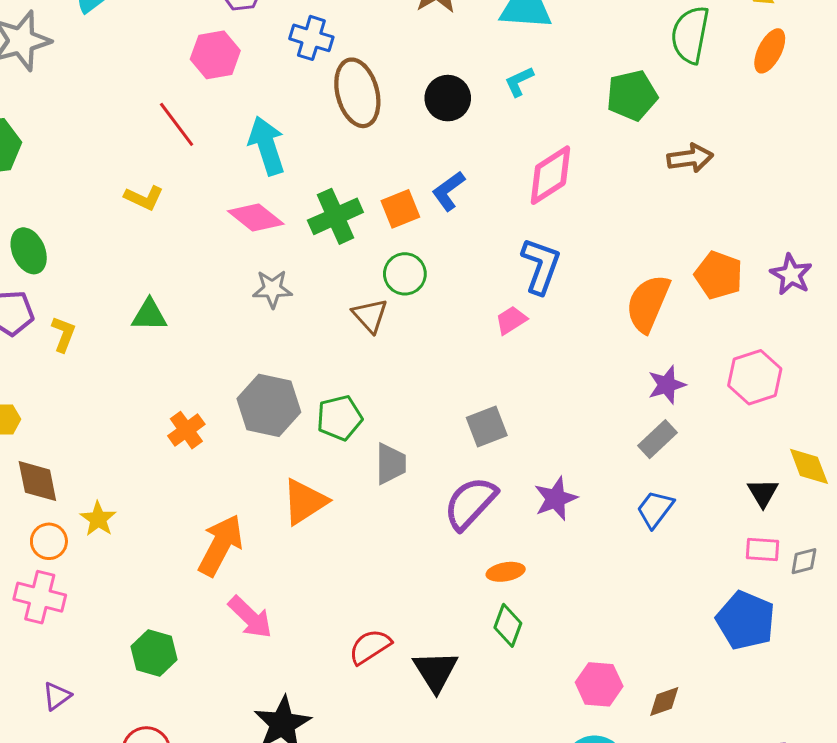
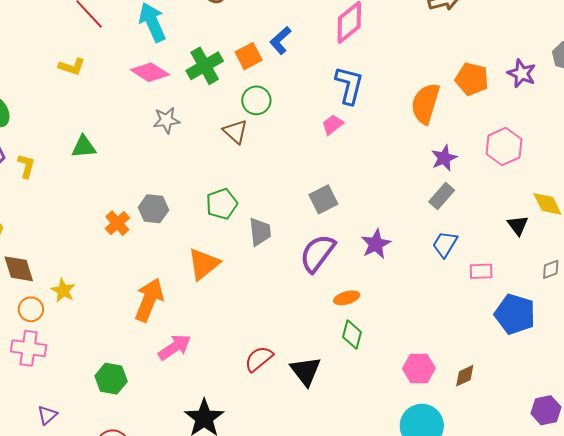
gray hexagon: (269, 405) -> (153, 209), moved, size x0.7
pink rectangle: (762, 549) -> (481, 271), moved
pink arrow: (250, 617) -> (175, 347), turned -72

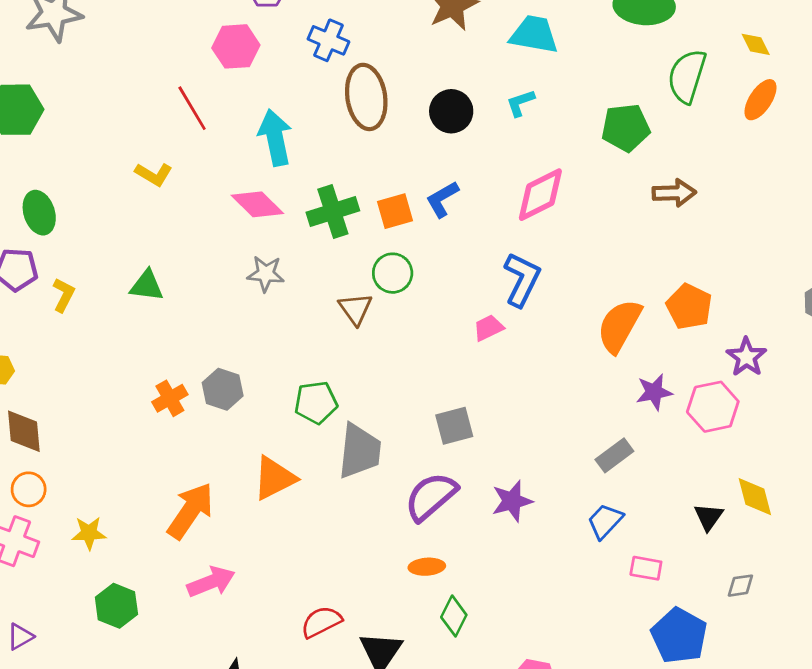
purple star: (522, 73) -> (746, 357), moved
purple star: (444, 158) -> (654, 392), moved
gray trapezoid: (260, 232) -> (360, 451), size x1.4
yellow star: (63, 290) -> (89, 533), moved, turned 30
orange ellipse: (347, 298) -> (427, 567), moved

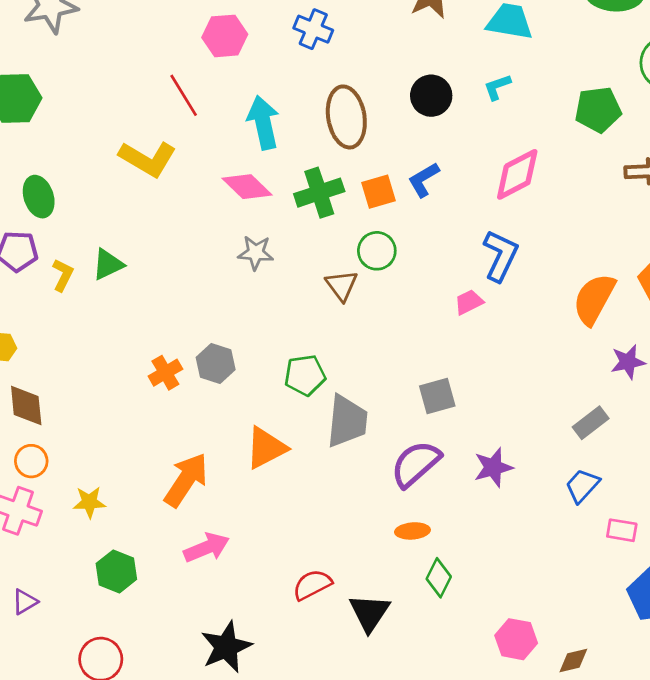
brown ellipse: (366, 97) -> (346, 117), moved
yellow L-shape: (154, 174) -> (148, 159), size x1.6
green triangle: (147, 286) -> (108, 264), moved, turned -32

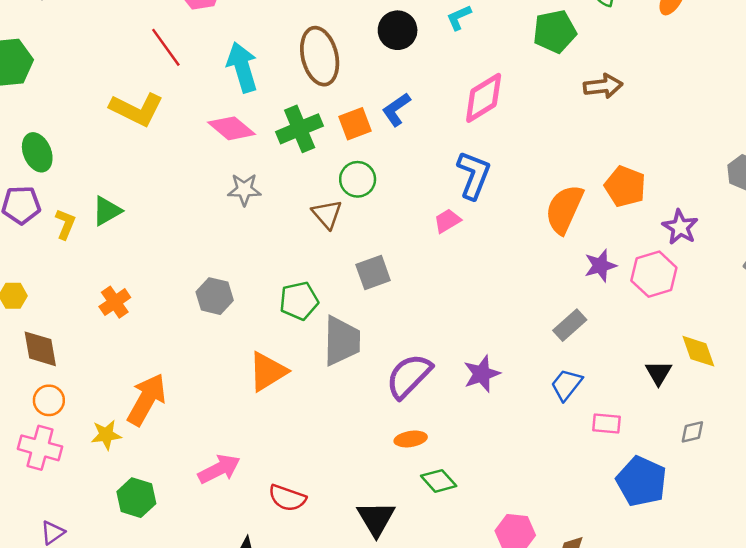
orange cross: (165, 373) -> (115, 302), moved
gray square: (437, 396) -> (373, 273), moved
orange arrow: (186, 480) -> (147, 399), moved
green diamond: (439, 578) -> (439, 481), turned -64
red semicircle: (312, 585) -> (287, 498), moved, turned -129

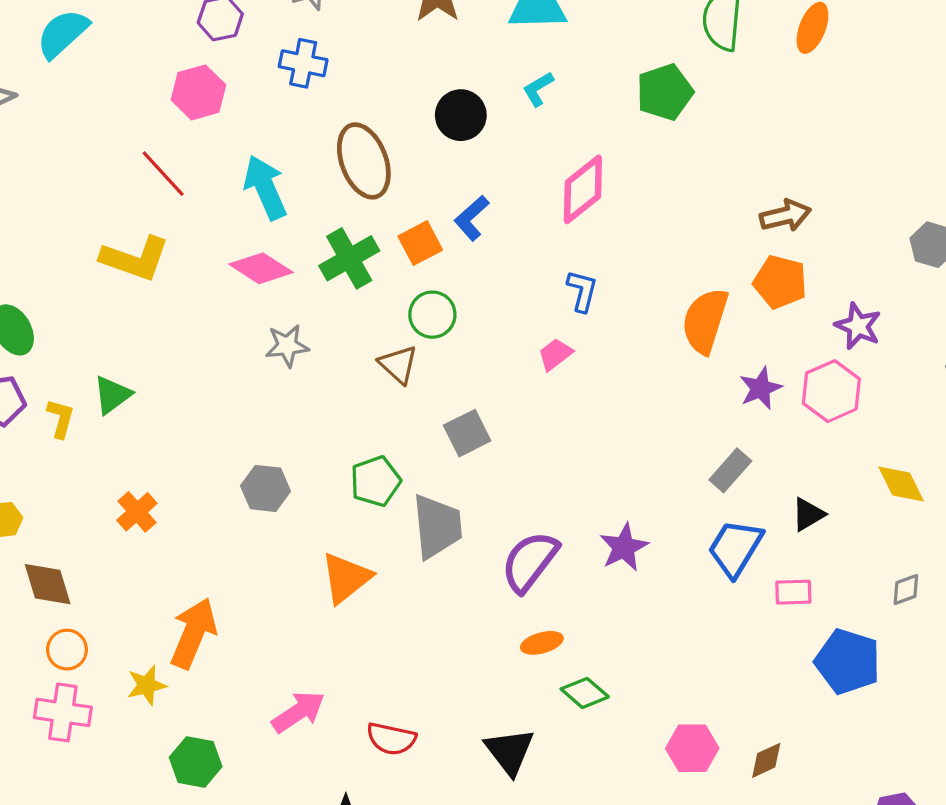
brown arrow: (603, 86) -> (785, 216), moved
blue L-shape: (474, 175) -> (582, 291), size x0.7
black triangle: (659, 373) -> (808, 514), moved, turned 36
blue trapezoid: (566, 385) -> (735, 548), size x1.4

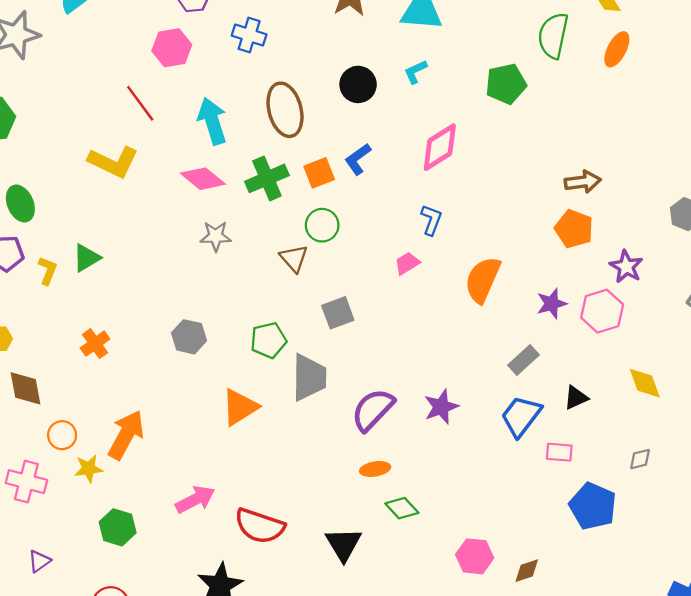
orange semicircle: (705, 321) -> (483, 280), moved
orange circle: (67, 650) -> (62, 435), moved
red semicircle: (391, 739) -> (260, 526), size x1.4

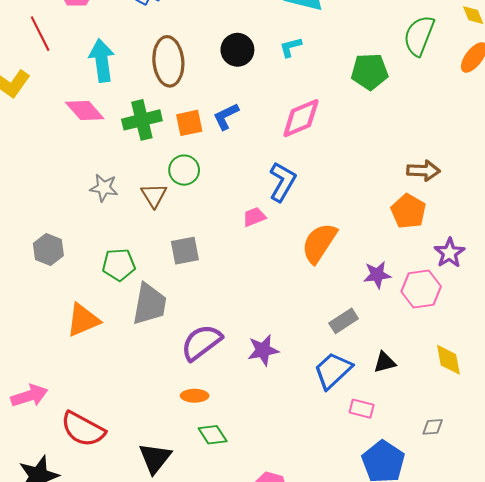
blue L-shape: (431, 220) -> (282, 182), size x1.4
gray star: (216, 236) -> (104, 188), moved

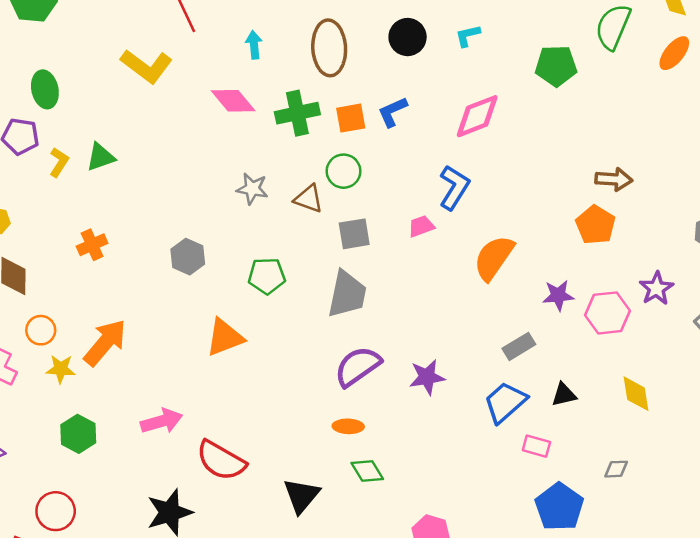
cyan arrow: (102, 60) -> (254, 45), size x0.6
brown triangle: (154, 195) -> (309, 199), turned -40
gray square: (185, 251) -> (354, 234), moved
purple star: (449, 253) -> (656, 288), moved
gray trapezoid: (149, 304) -> (347, 294), moved

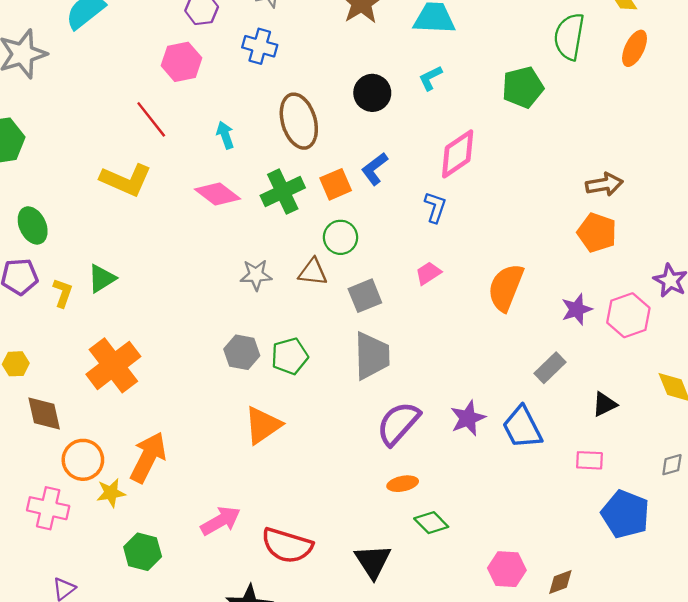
blue L-shape: (454, 187) -> (435, 207), moved, size x0.7
orange cross: (92, 245) -> (113, 365), size x1.8
gray hexagon: (188, 257) -> (242, 352), moved
orange circle: (41, 330) -> (83, 460), size x1.4
blue trapezoid: (505, 402) -> (522, 427), moved, turned -63

